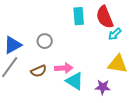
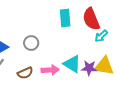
cyan triangle: (75, 81) -> (72, 64), moved
purple star: (103, 87) -> (89, 68), moved

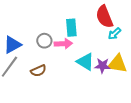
cyan rectangle: (65, 18) -> (71, 28), moved
pink arrow: (50, 70) -> (63, 44), moved

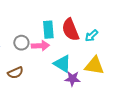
red semicircle: (104, 17) -> (70, 30), moved
purple star: (102, 66) -> (72, 79), moved

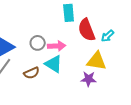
cyan rectangle: (48, 30) -> (69, 13), moved
cyan triangle: (62, 64) -> (54, 64), moved
yellow triangle: (94, 66) -> (97, 61), moved

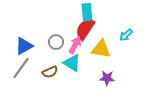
red semicircle: (87, 30) -> (85, 29), moved, turned 55
pink arrow: (57, 46) -> (75, 45), turned -60
yellow triangle: (97, 61) -> (101, 49), moved

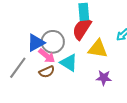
gray circle: (56, 42) -> (53, 42), size x1.5
pink arrow: (75, 45) -> (47, 56), moved, turned 102
blue triangle: (24, 46) -> (36, 43), moved

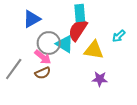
blue triangle: (36, 43) -> (32, 19), moved
cyan triangle: (69, 63) -> (65, 44), moved

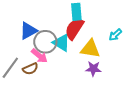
blue triangle: (32, 19) -> (28, 31), moved
brown semicircle: (43, 73) -> (30, 69), moved
purple star: (100, 79) -> (93, 69), moved

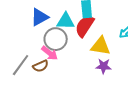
blue triangle: (28, 31) -> (40, 17), moved
cyan triangle: (61, 43) -> (66, 21), moved, turned -30

